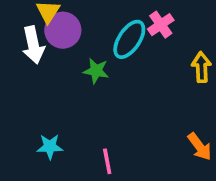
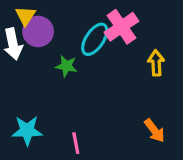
pink cross: (161, 25) -> (121, 27), size x1.5
cyan star: (50, 147) -> (27, 131), size x1.4

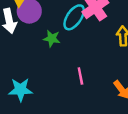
pink line: (76, 143) -> (80, 76), moved

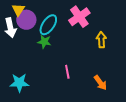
cyan ellipse: (74, 17) -> (48, 25), moved

